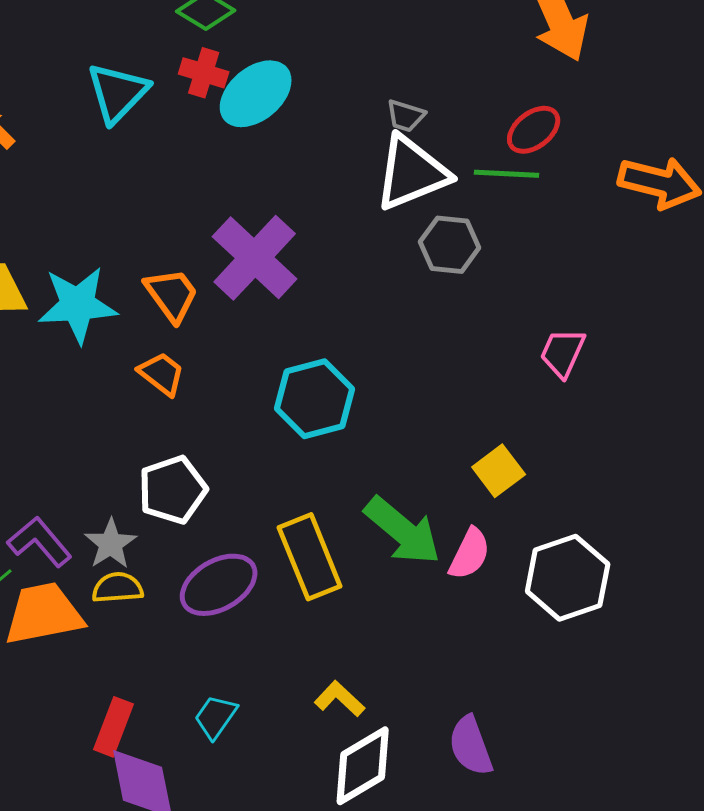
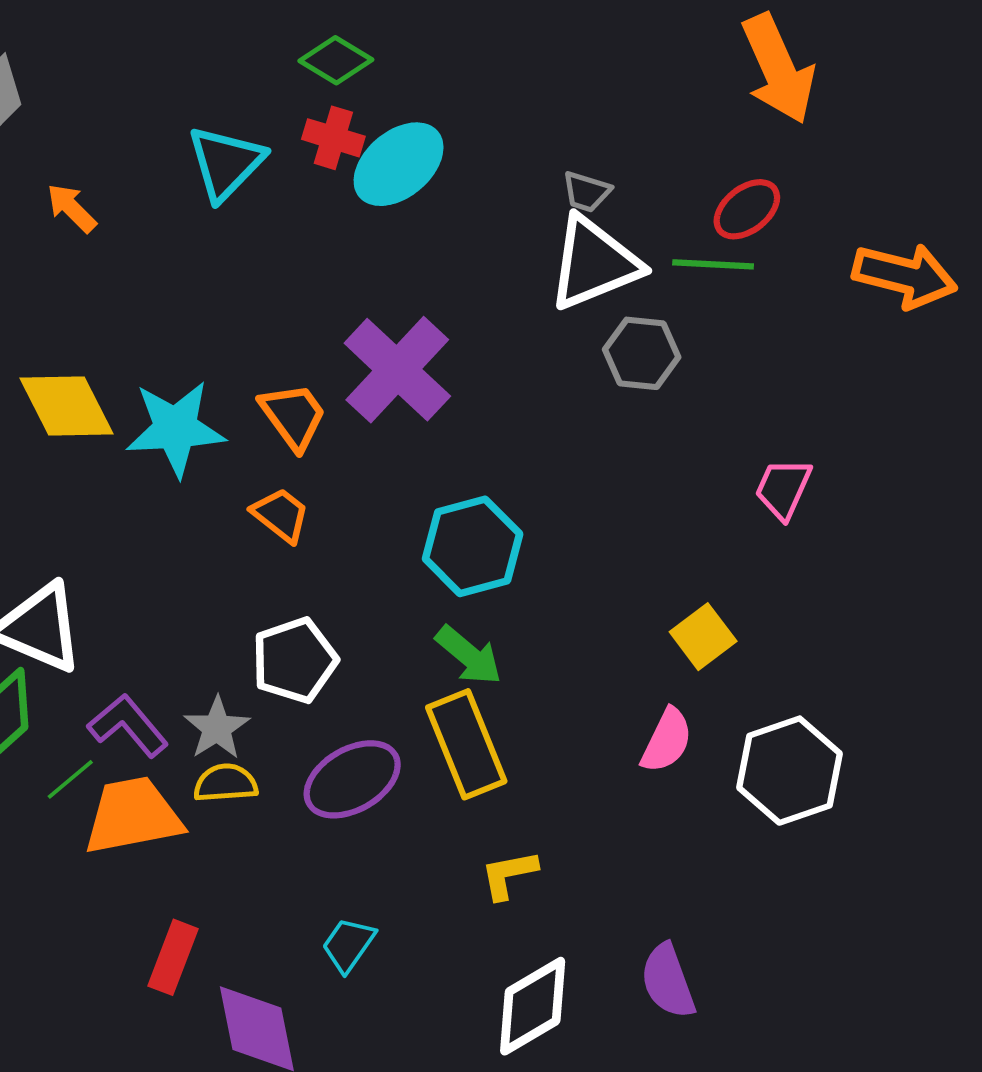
green arrow: (403, 531) -> (469, 655), moved, size x0.7
yellow L-shape: (340, 699) -> (509, 875), moved, turned -54
red rectangle: (114, 727) -> (173, 957), moved

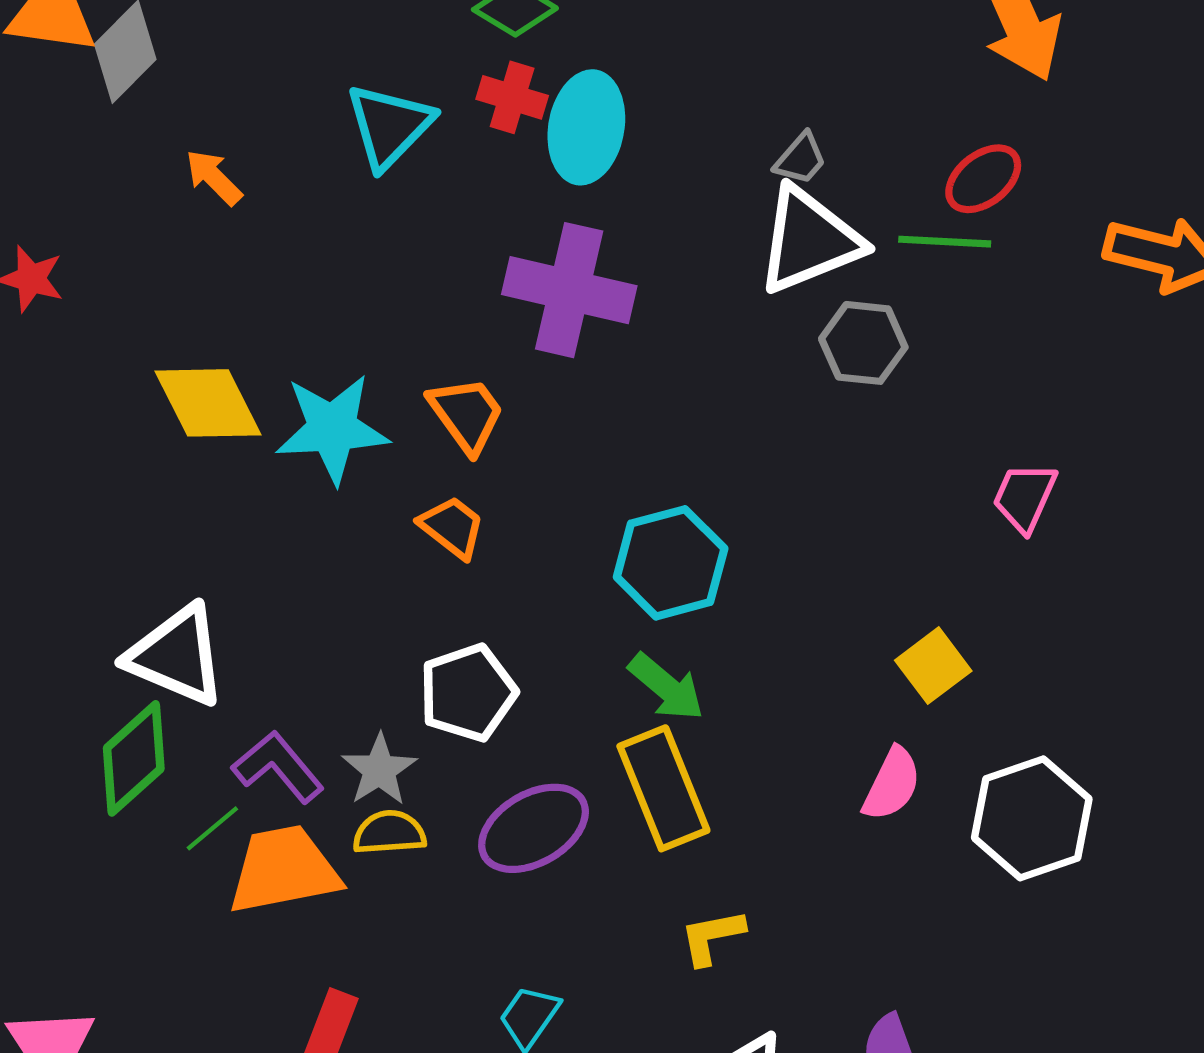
cyan ellipse: (399, 164) -> (586, 127), turned -40
gray trapezoid: (586, 192) -> (800, 159), turned -66
purple cross: (397, 370) -> (569, 290), moved, turned -30

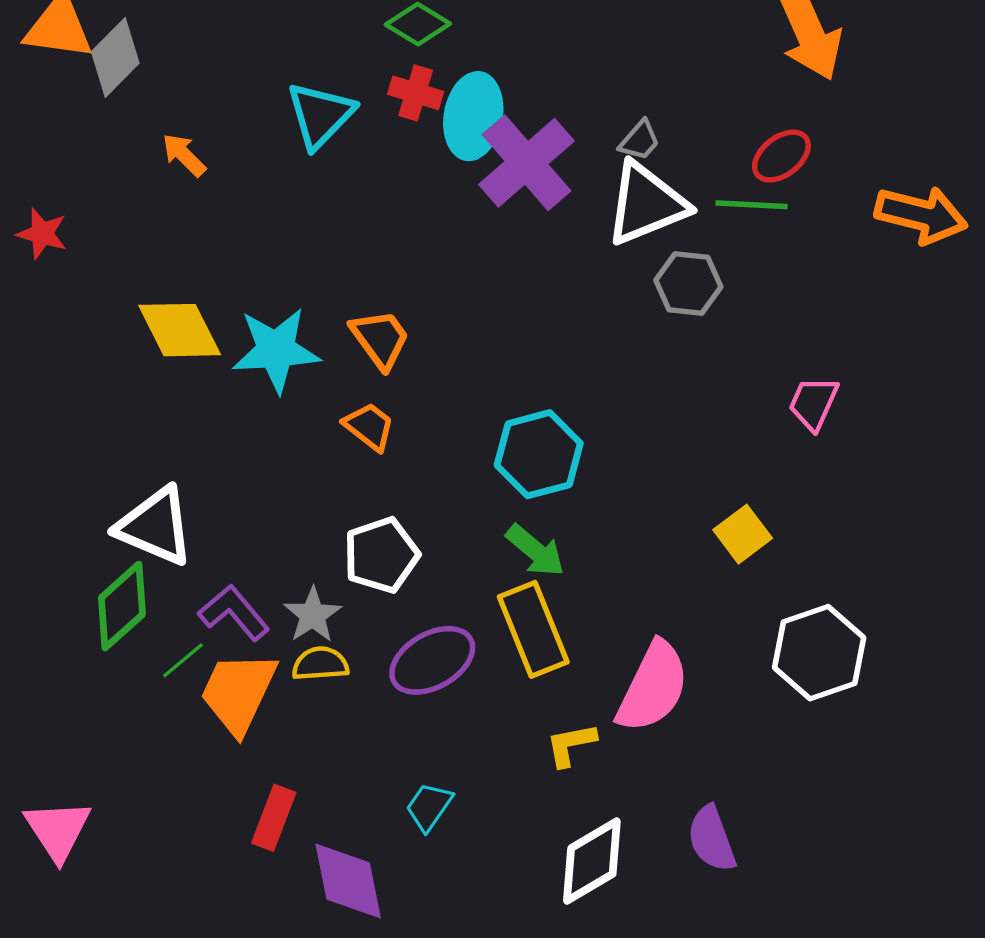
purple cross: (569, 290) -> (526, 163), moved, turned 36
pink semicircle: (892, 784) -> (653, 687), moved, size x1.6
orange trapezoid: (284, 870) -> (238, 693), turned -54

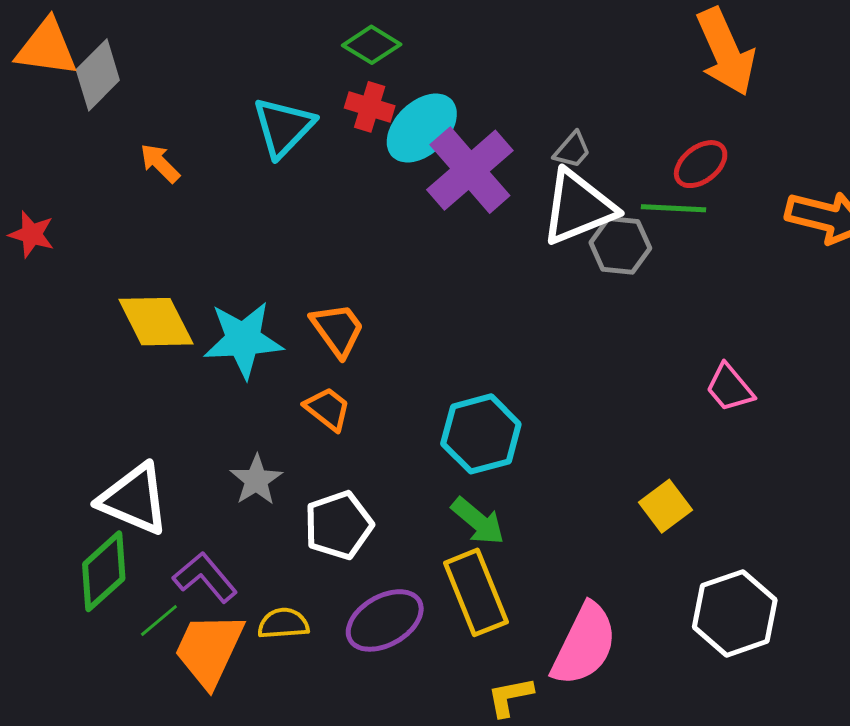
cyan ellipse: (473, 116) -> (422, 128), turned 36
gray hexagon: (688, 284) -> (620, 245), moved
pink trapezoid: (814, 403) -> (730, 388), turned -64
gray star: (313, 615) -> (256, 480), moved

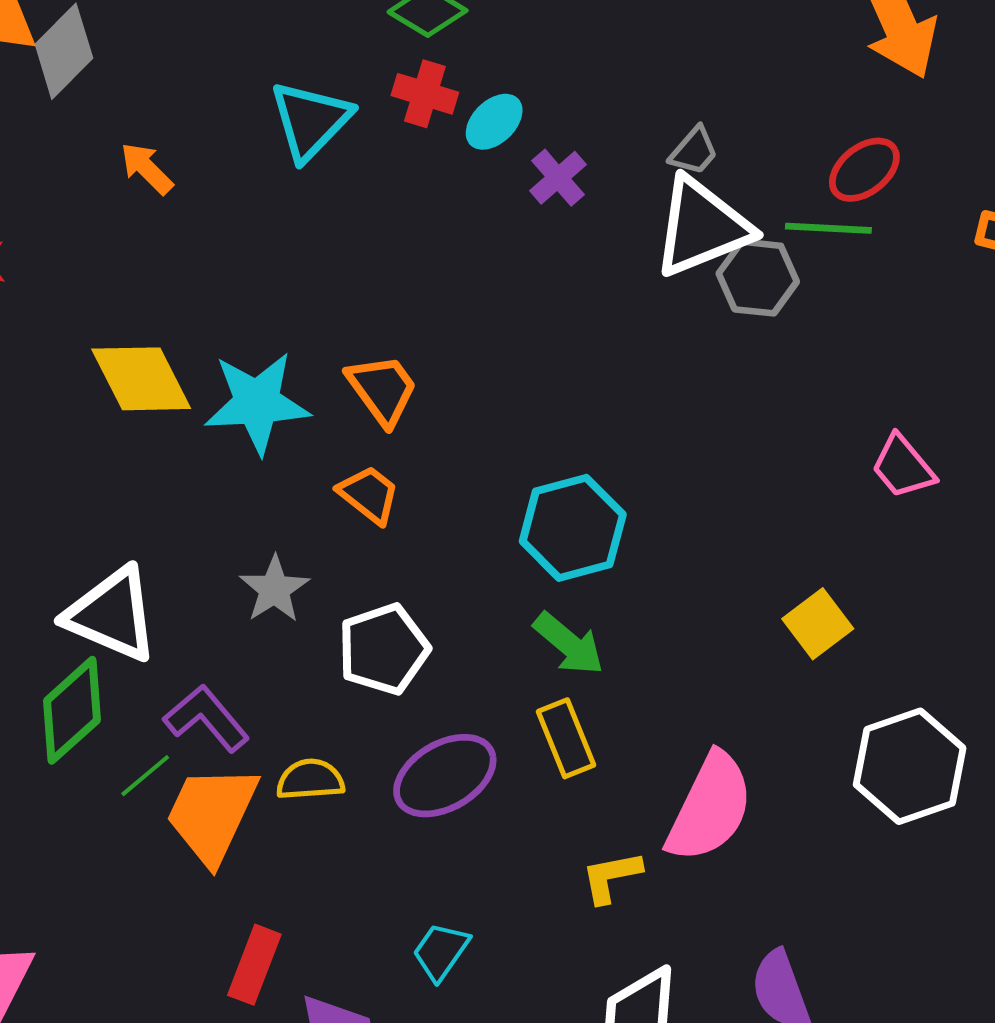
cyan ellipse: (422, 128) -> (494, 122), size x0.6
purple cross: (470, 170) -> (558, 178), size x0.5
yellow rectangle: (476, 592) -> (566, 738), size x0.7

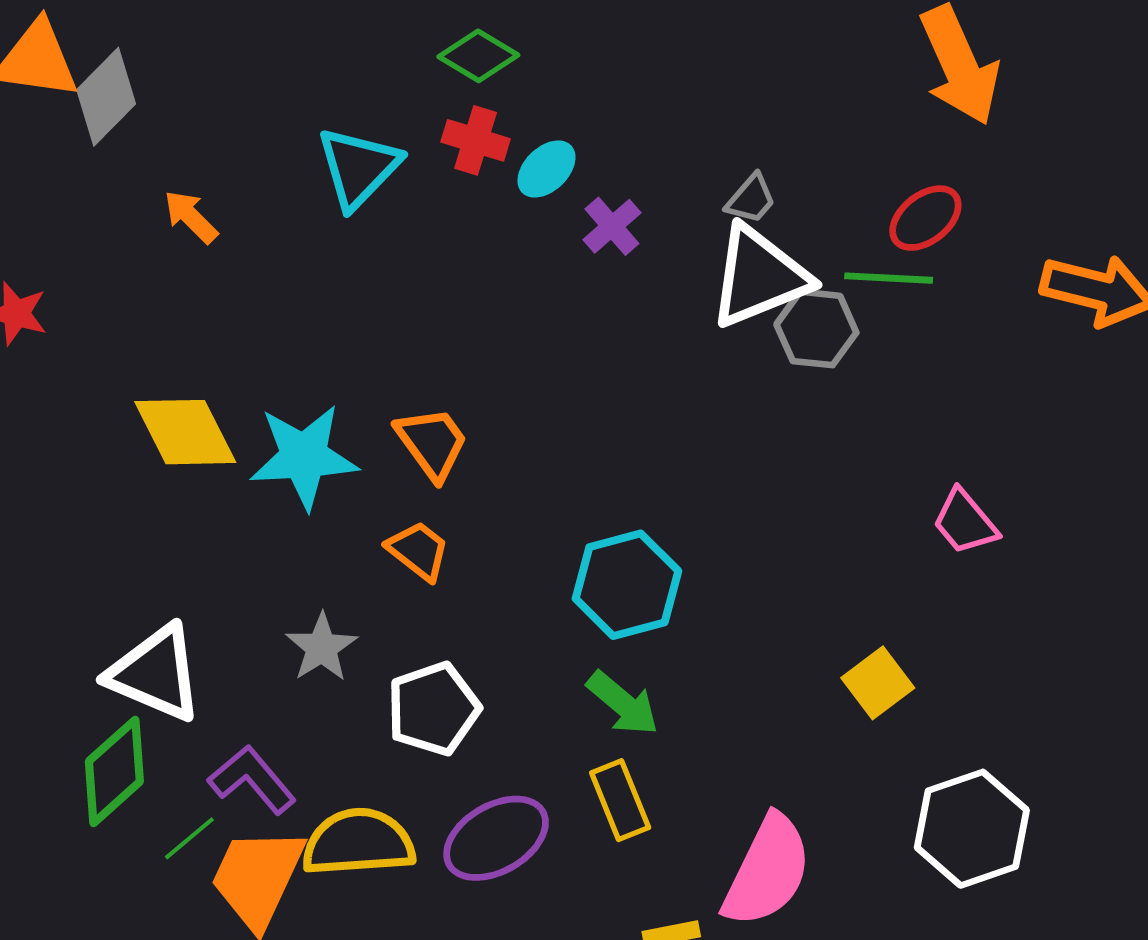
yellow semicircle: (310, 780) -> (358, 842), size x1.6

